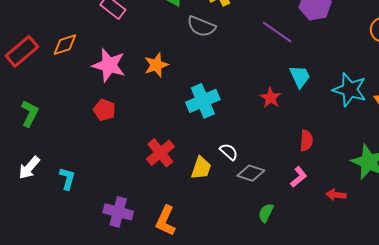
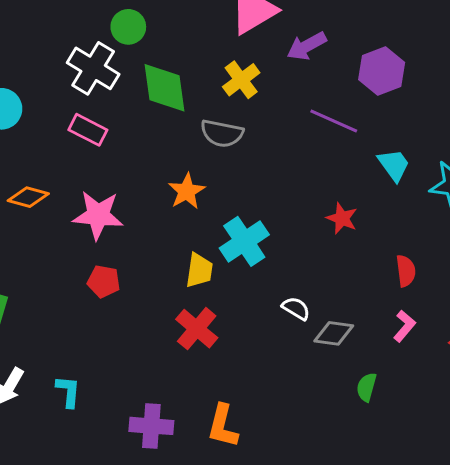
orange diamond: (65, 45) -> (28, 197), turned 44
orange star: (156, 65) -> (187, 191), moved
cyan trapezoid: (300, 77) -> (394, 165), moved
yellow trapezoid: (201, 168) -> (199, 270), moved

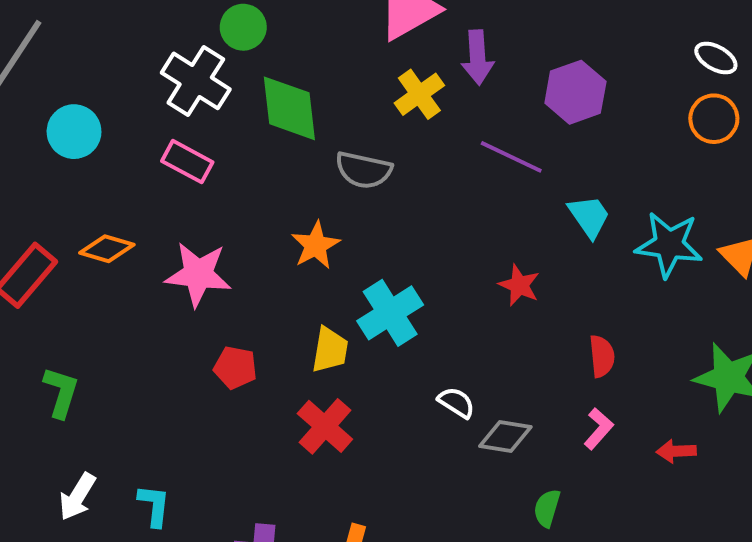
purple arrow: (307, 46) -> (478, 57), turned -66
yellow cross: (241, 80) -> (419, 94), moved
red pentagon: (104, 281) -> (235, 368), moved

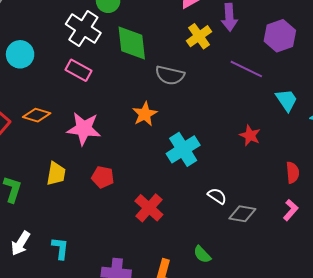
yellow trapezoid: (330, 350) -> (56, 174), moved
green semicircle: (547, 508) -> (202, 254), moved, turned -60

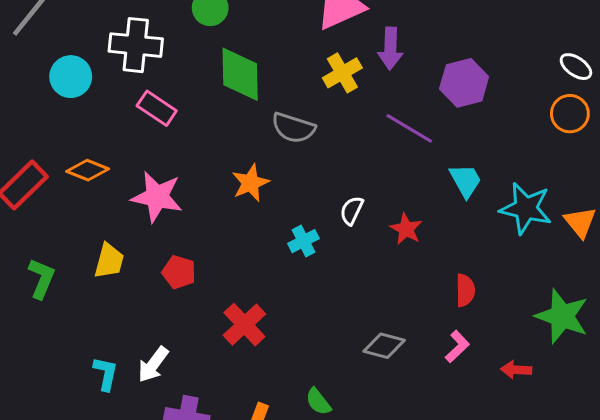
white cross: (83, 29) -> (136, 45), moved, turned -32
cyan cross: (183, 149) -> (304, 241), size x0.6
white semicircle: (217, 196) -> (352, 210), moved, turned -102
white arrow: (21, 243) -> (153, 364), moved

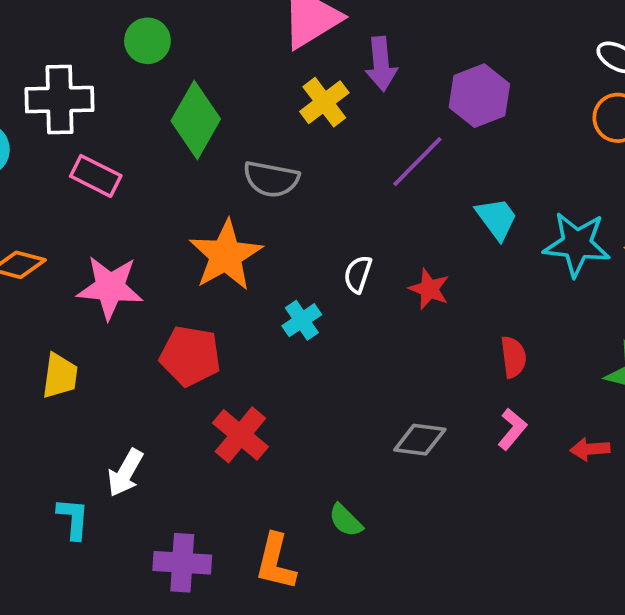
green diamond: (240, 74) -> (196, 120), turned 38
purple line: (409, 128) -> (417, 162), turned -69
orange star: (250, 183) -> (226, 255), size x1.5
red pentagon: (179, 272) -> (190, 356), moved, size x1.4
white arrow: (153, 364) -> (125, 473), moved

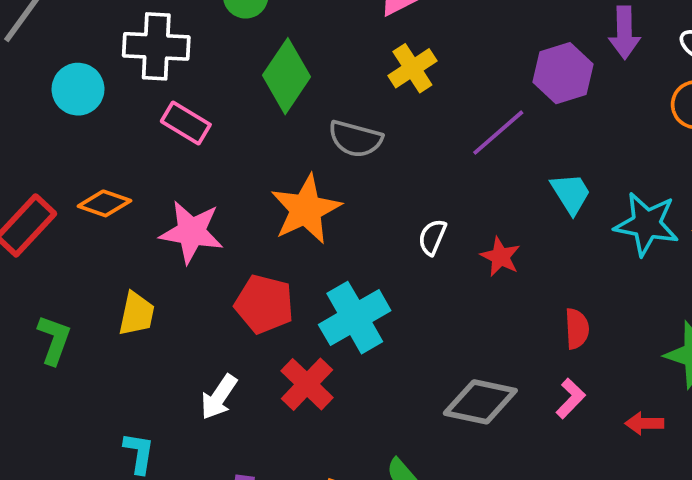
purple arrow: (381, 64) -> (624, 33), moved
cyan cross: (302, 320) -> (355, 318), moved, size x1.8
gray diamond: (420, 440) -> (480, 402), size x1.4
white arrow: (125, 473) -> (219, 397), moved

